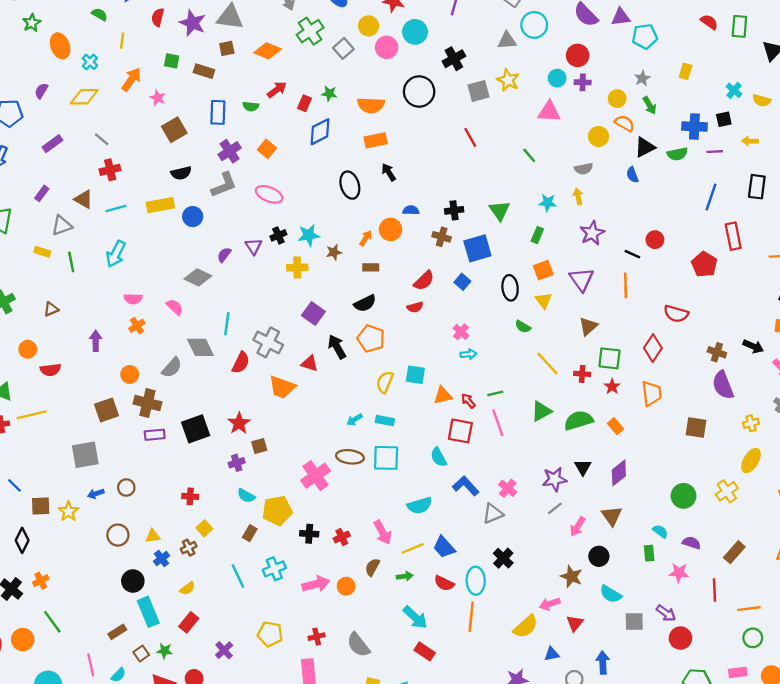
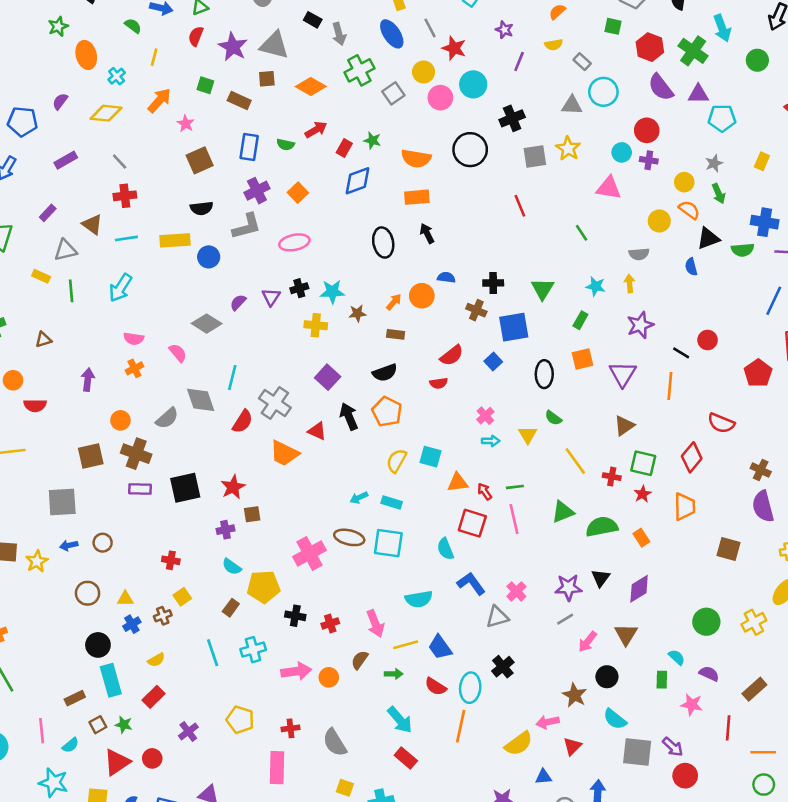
pink ellipse: (269, 194) -> (294, 242), turned -40
yellow triangle: (544, 300) -> (528, 435), moved
gray square: (634, 622) -> (637, 752), size x1.4

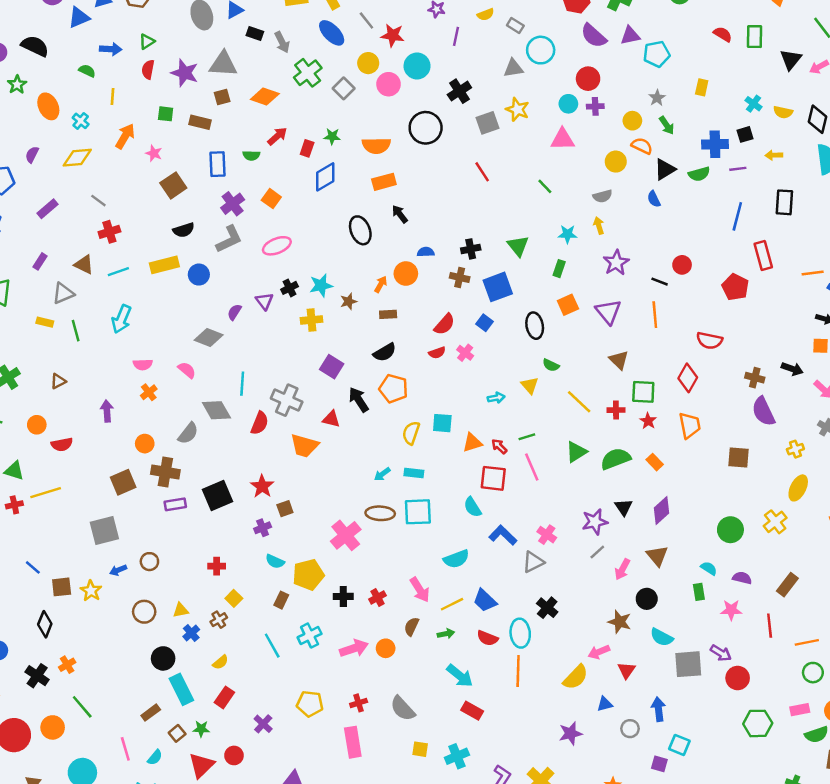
pink cross: (485, 416) -> (465, 353), moved
brown triangle: (624, 426) -> (619, 360), turned -30

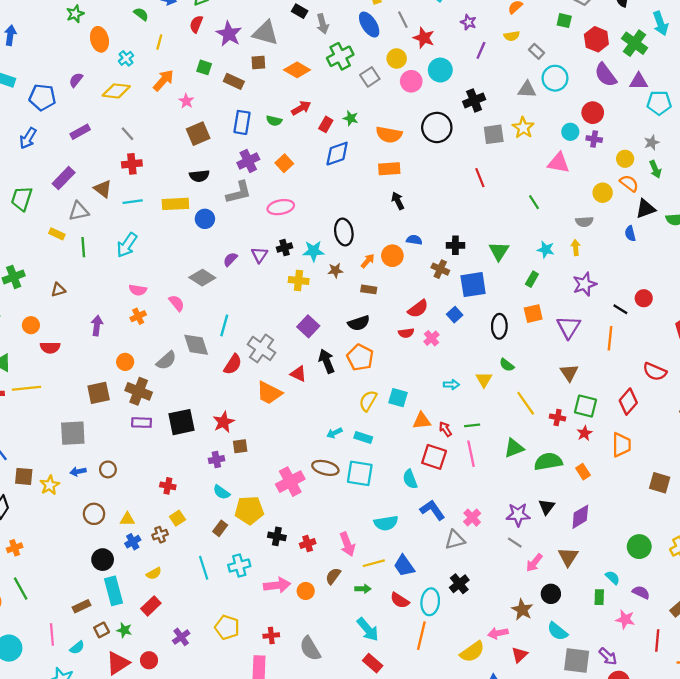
black ellipse: (360, 230) -> (344, 232), moved
purple rectangle: (40, 261) -> (64, 178), size x1.5
gray line: (597, 552) -> (515, 543), turned 64

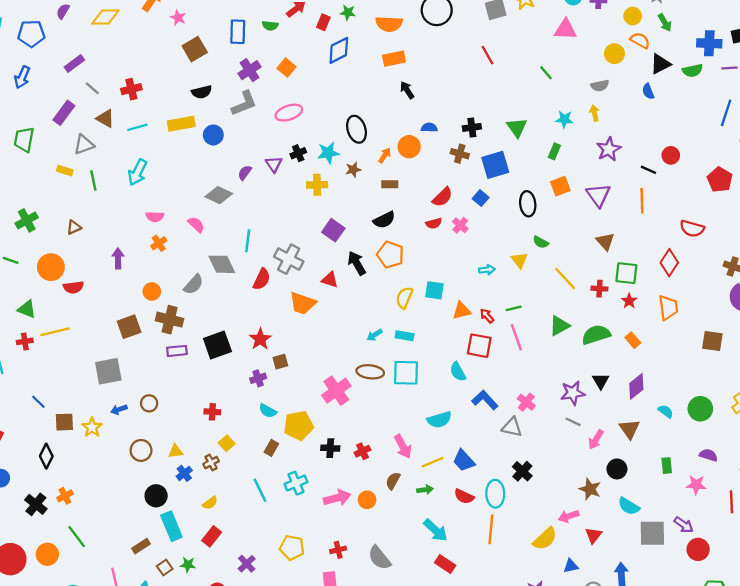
gray line: (128, 134) -> (92, 88), moved
orange circle: (31, 325) -> (51, 267), size x1.5
gray triangle: (455, 540) -> (512, 427), turned 35
cyan semicircle: (613, 578) -> (666, 411), moved

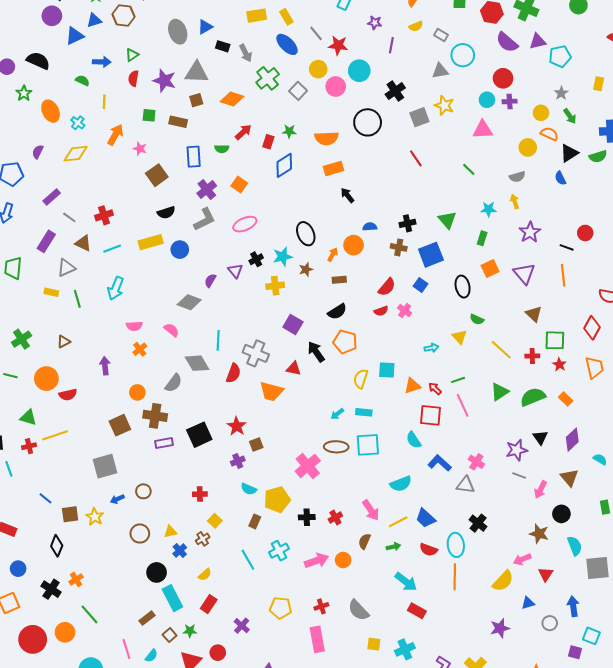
cyan semicircle: (629, 506) -> (575, 546), turned -138

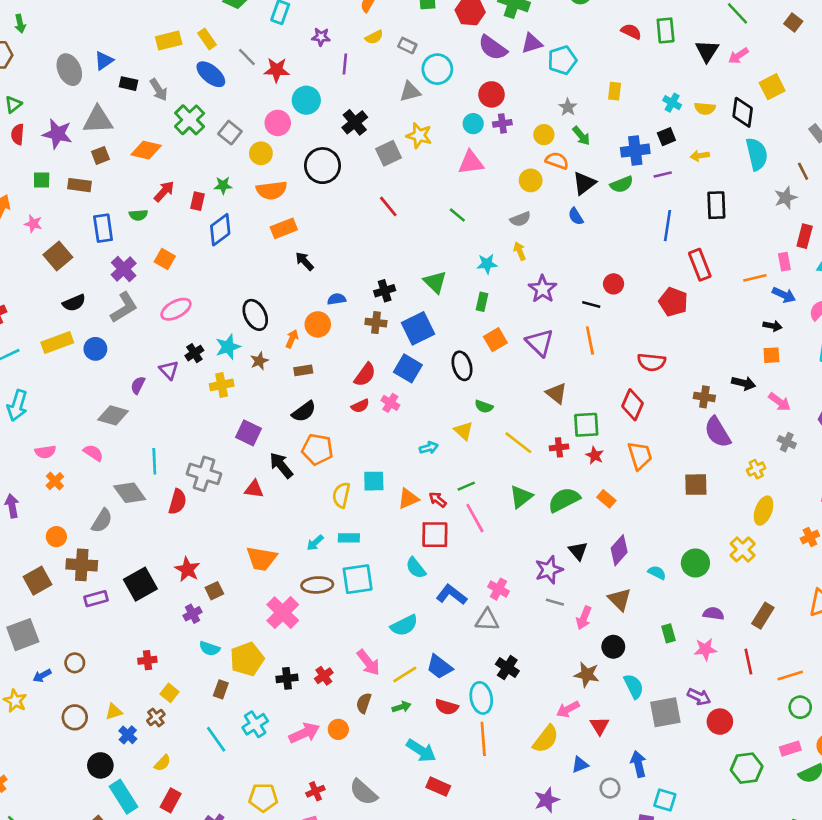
yellow circle: (318, 69) -> (261, 153), moved
blue square: (420, 285) -> (408, 368), size x1.5
orange trapezoid: (271, 391) -> (262, 559), moved

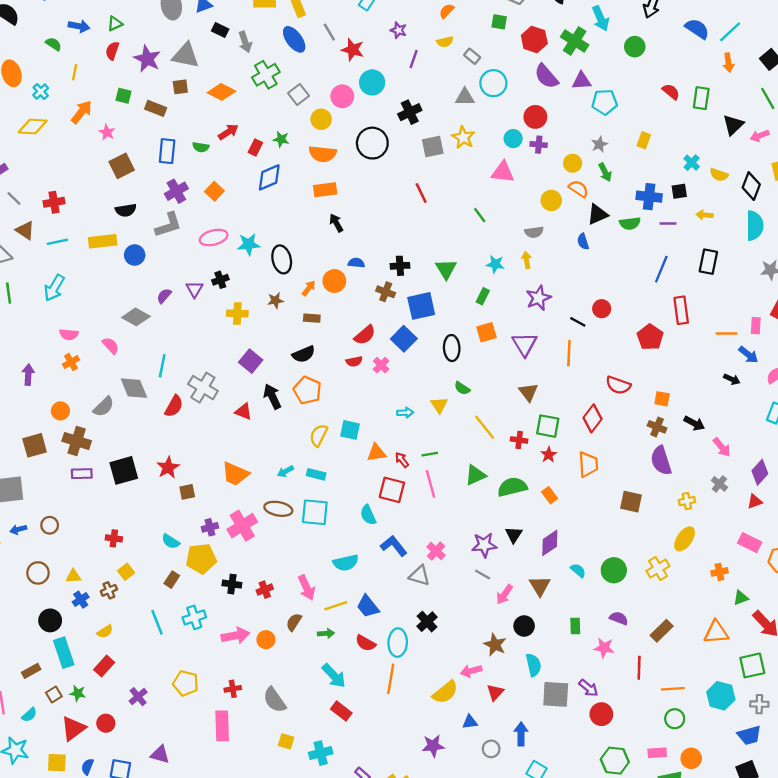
cyan star: (228, 347) -> (249, 244), moved
orange square: (771, 355) -> (662, 399), moved
purple cross: (193, 614) -> (210, 527), moved

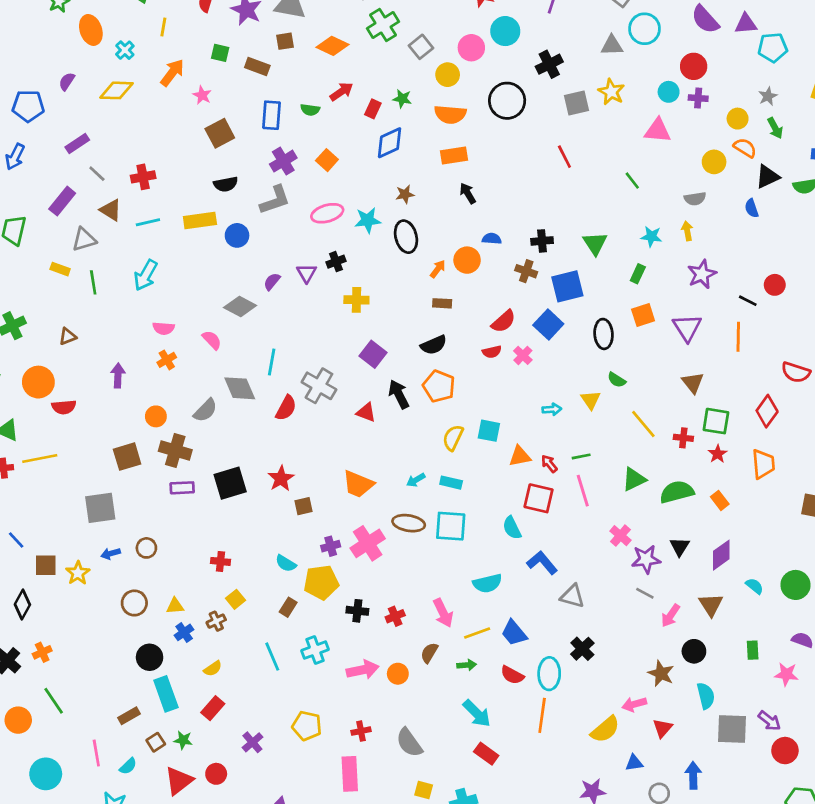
brown star: (275, 300) -> (405, 194), moved
pink cross: (436, 551) -> (620, 536), moved

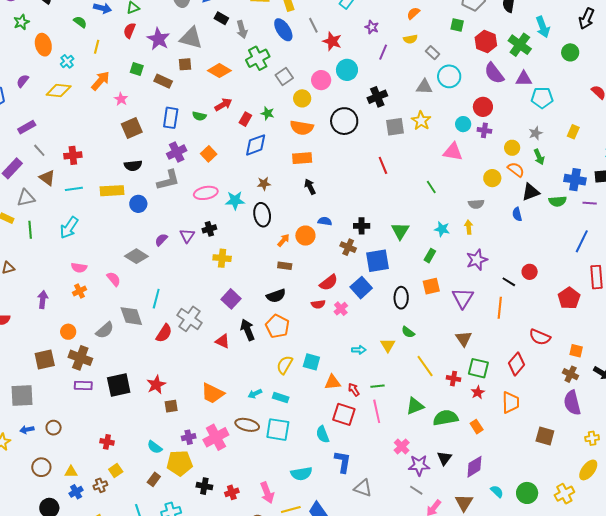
blue L-shape: (542, 563) -> (343, 462), turned 45

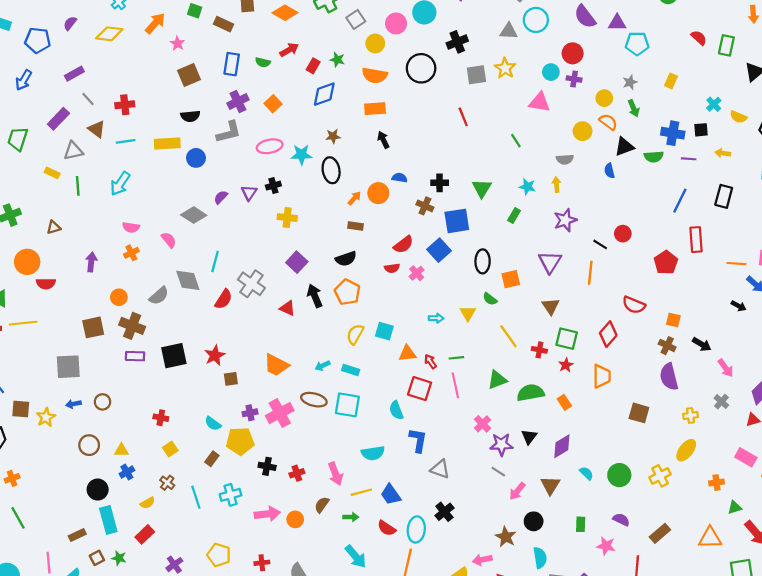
orange square: (431, 286) -> (511, 279), moved
brown cross: (100, 485) -> (167, 483), moved, turned -32

